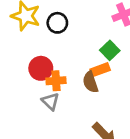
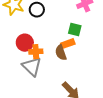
green square: (110, 50) -> (75, 30), turned -32
gray triangle: (50, 101) -> (32, 67), size x1.5

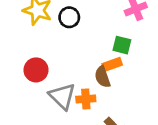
red circle: (25, 43) -> (36, 70), moved
orange cross: (36, 52) -> (86, 99), moved

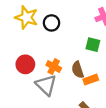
orange rectangle: (112, 64) -> (91, 80), moved
orange cross: (86, 99) -> (54, 67), moved, turned 32

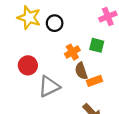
orange cross: (54, 67) -> (72, 52), moved, turned 32
gray triangle: (46, 85) -> (49, 86), turned 50

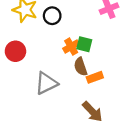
green square: (97, 45) -> (84, 44), moved
red circle: (28, 65) -> (15, 51), moved

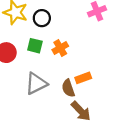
green square: (84, 44) -> (35, 46), moved
brown semicircle: (81, 67) -> (68, 88), moved

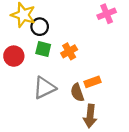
black circle: (42, 18) -> (40, 27), moved
brown arrow: (81, 111) -> (90, 116), turned 50

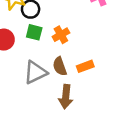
brown semicircle: (77, 92) -> (60, 66), moved
brown arrow: (90, 116) -> (66, 97), moved

